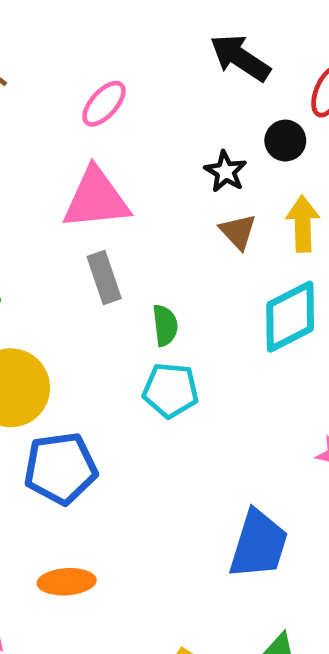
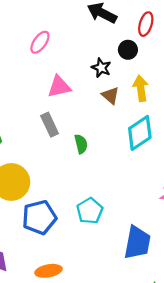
pink triangle: (96, 199) -> (59, 87), moved, size x0.7
cyan pentagon: (171, 390) -> (90, 211), moved, turned -30

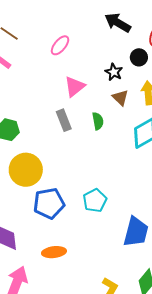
pink triangle: (59, 87) -> (75, 86), turned -30
green semicircle: (81, 144) -> (98, 121), moved

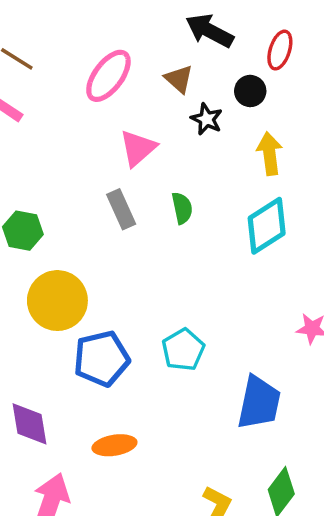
pink ellipse: (60, 45) -> (108, 76), size x1.4
brown triangle: (120, 98) -> (179, 79), moved

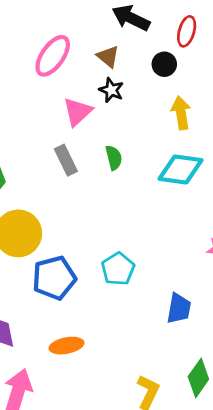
black star: (207, 119) -> (111, 90), moved
cyan diamond: (267, 226) -> (181, 170), turned 42
blue trapezoid: (259, 403) -> (179, 309), size x0.7

